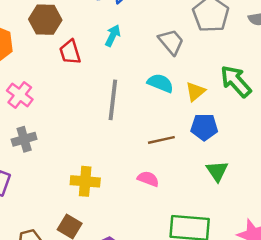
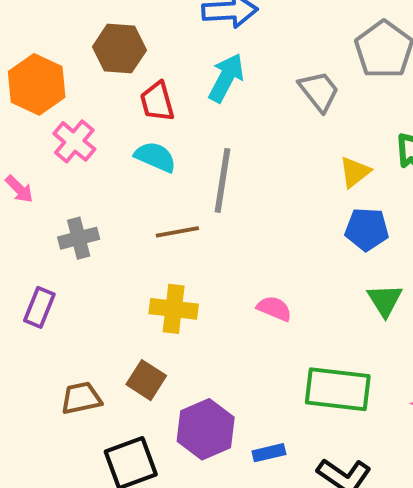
cyan arrow: (113, 36) -> (226, 78), size x1.4
cyan semicircle: (160, 83) -> (155, 157), moved
pink cross: (20, 95) -> (74, 141), moved
brown line: (161, 140) -> (177, 232), moved

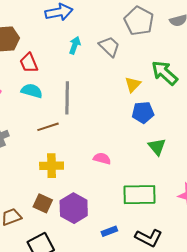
cyan arrow: (226, 78) -> (75, 45), moved, size x0.7
purple hexagon: (206, 429) -> (74, 208), moved

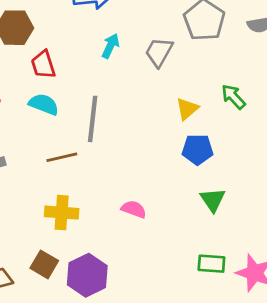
gray trapezoid: (109, 46) -> (159, 52), turned -110
green arrow: (165, 73) -> (233, 97), size x0.7
green rectangle: (139, 195) -> (211, 264), moved, size x0.6

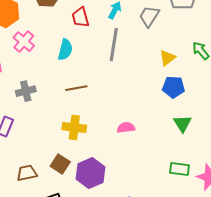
red trapezoid: (43, 65) -> (80, 17), moved
cyan semicircle: (44, 104) -> (65, 50), turned 80
gray line: (93, 119) -> (114, 45), moved
pink semicircle: (134, 209) -> (126, 128), turned -30

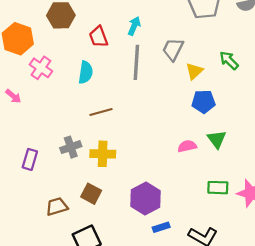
gray trapezoid: (149, 16) -> (173, 49), moved
gray cross: (26, 91) -> (71, 147), moved
pink semicircle: (126, 128) -> (187, 146), moved
purple hexagon: (91, 173) -> (146, 198), moved

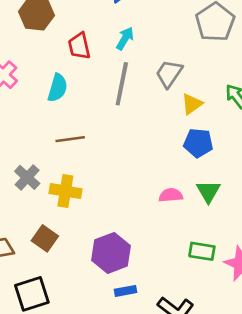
gray cross: (71, 147) -> (27, 177), turned -36

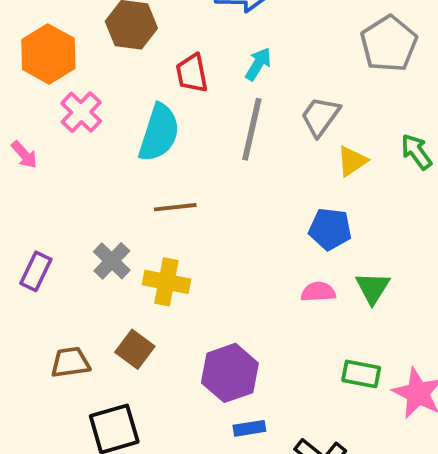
cyan semicircle: (58, 88) -> (159, 133), size x1.4
blue pentagon: (198, 143) -> (330, 229), moved

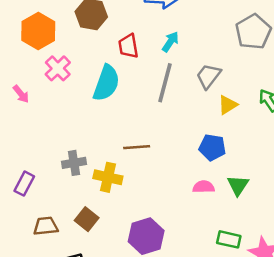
brown line: (175, 207) -> (137, 147), moved
gray cross: (112, 261) -> (74, 163), turned 35
purple rectangle: (36, 271) -> (24, 184), moved

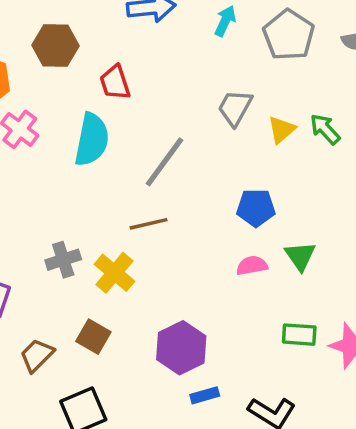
cyan arrow: (170, 42) -> (225, 21), moved
gray line: (165, 83) -> (164, 162), moved, turned 30
yellow triangle: (228, 105) -> (281, 130), moved
yellow cross: (108, 177) -> (114, 273), turned 36
brown trapezoid: (46, 226) -> (37, 355), turned -30

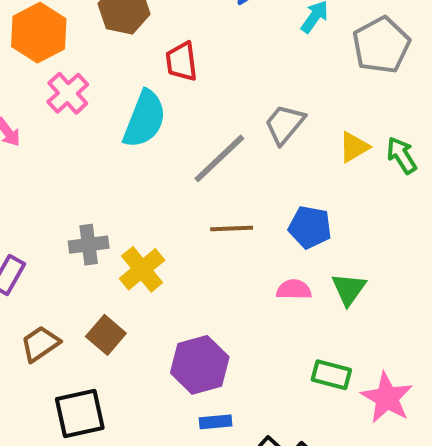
gray trapezoid: (235, 108) -> (285, 124), moved
brown line: (149, 224) -> (232, 228), moved

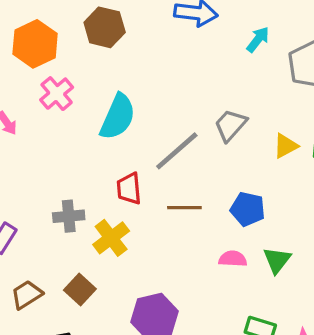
red trapezoid: (182, 61) -> (129, 189), moved

